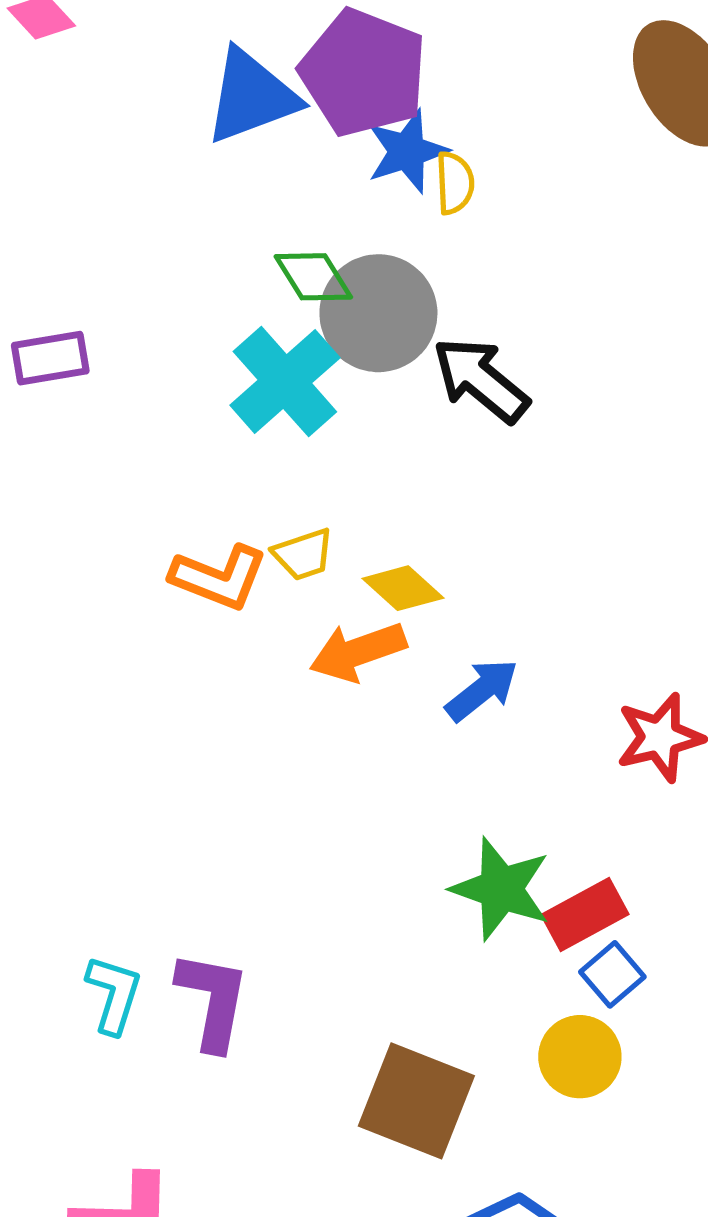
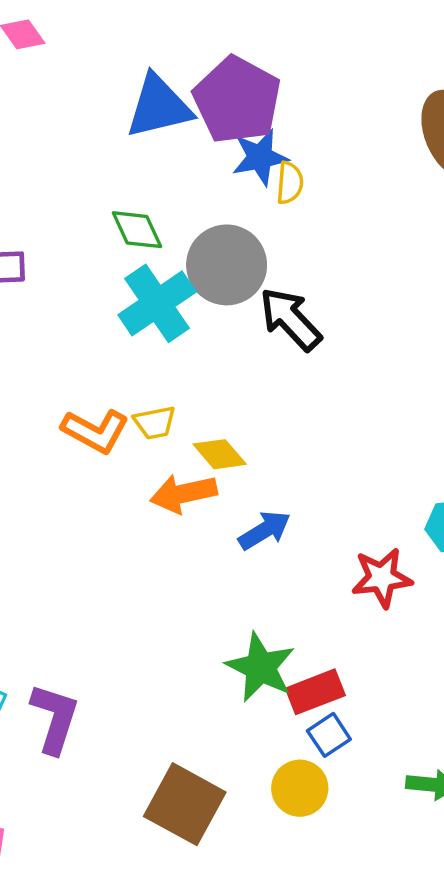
green diamond: (313, 277) -> (137, 230), moved

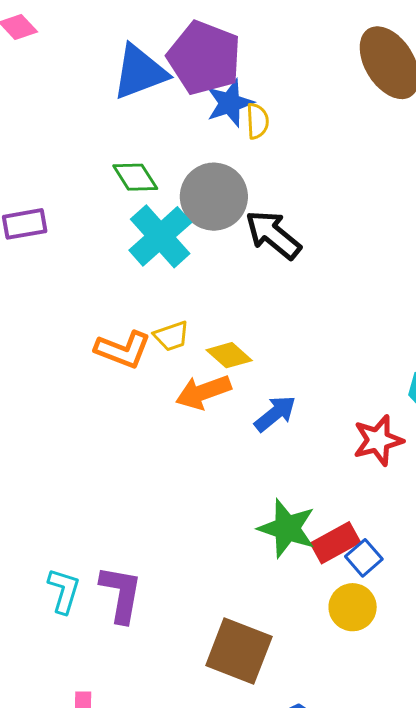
blue square: (329, 735) -> (364, 558), moved
yellow circle: (300, 788) -> (353, 607), moved

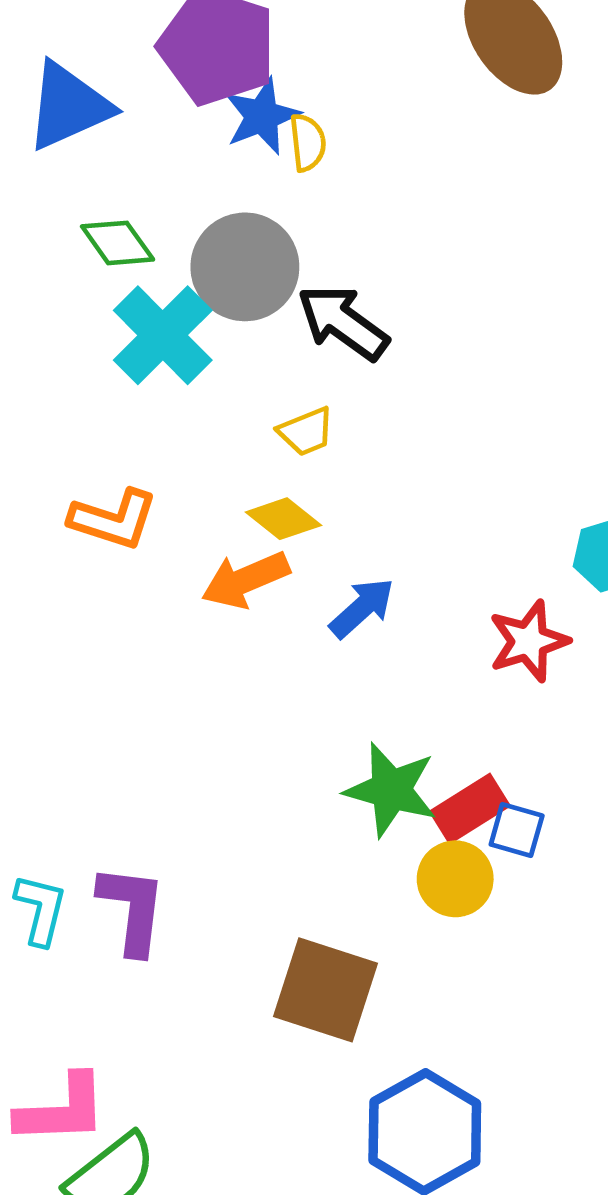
blue triangle: (140, 72) -> (68, 106), moved
yellow trapezoid: (171, 336) -> (306, 432), moved
blue square: (364, 558) -> (517, 830), turned -30
yellow circle: (353, 607) -> (455, 879), moved

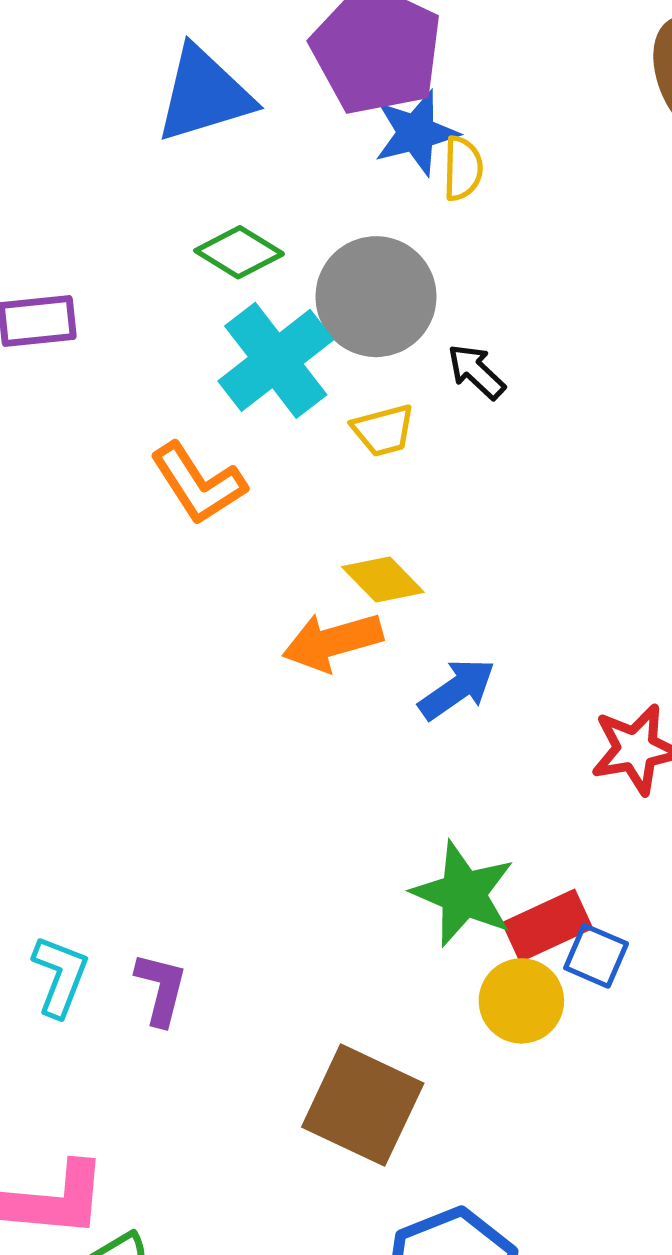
green diamond: (118, 243) -> (239, 252), turned -30
black arrow: (343, 322) -> (476, 372), size x0.6
yellow trapezoid: (306, 432) -> (383, 430), moved
orange L-shape: (113, 519) -> (198, 484), moved, turned 32
purple L-shape: (132, 909) -> (161, 989), size x0.7

